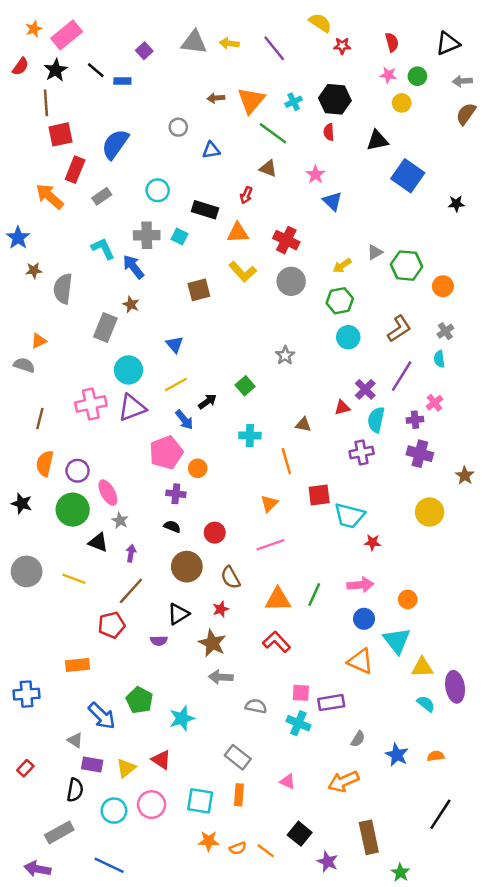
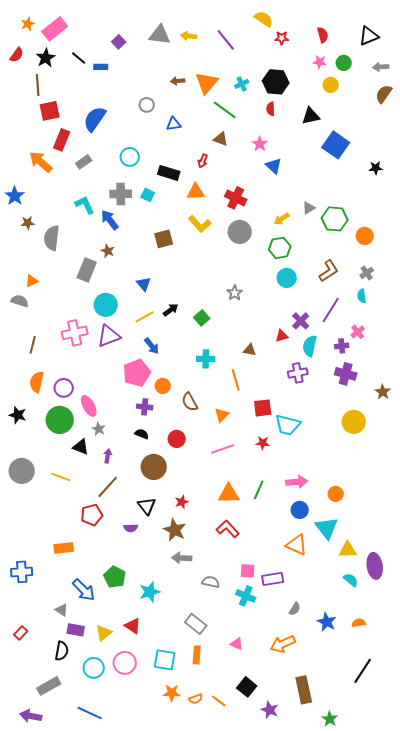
black arrow: (207, 402) -> (171, 310), moved
red star: (372, 542) -> (263, 443), moved
brown semicircle: (230, 578) -> (190, 402), moved
black triangle: (178, 614) -> (147, 506), turned -36

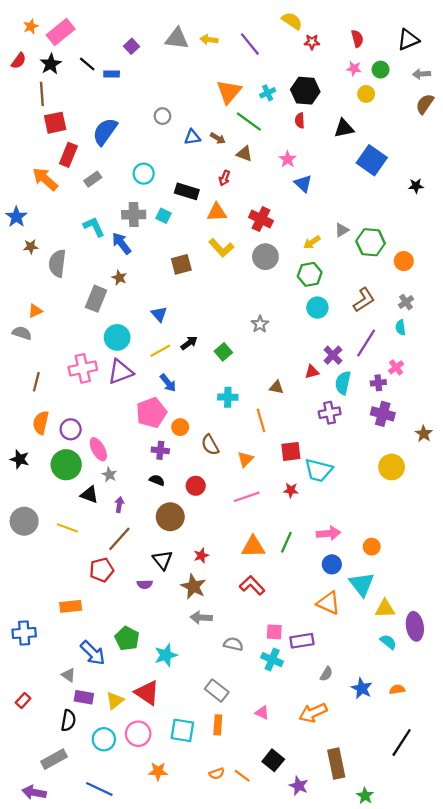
brown arrow: (178, 81) -> (218, 138), moved, turned -144
red triangle: (133, 626) -> (147, 693), size x1.4
orange star: (172, 693) -> (158, 771), moved

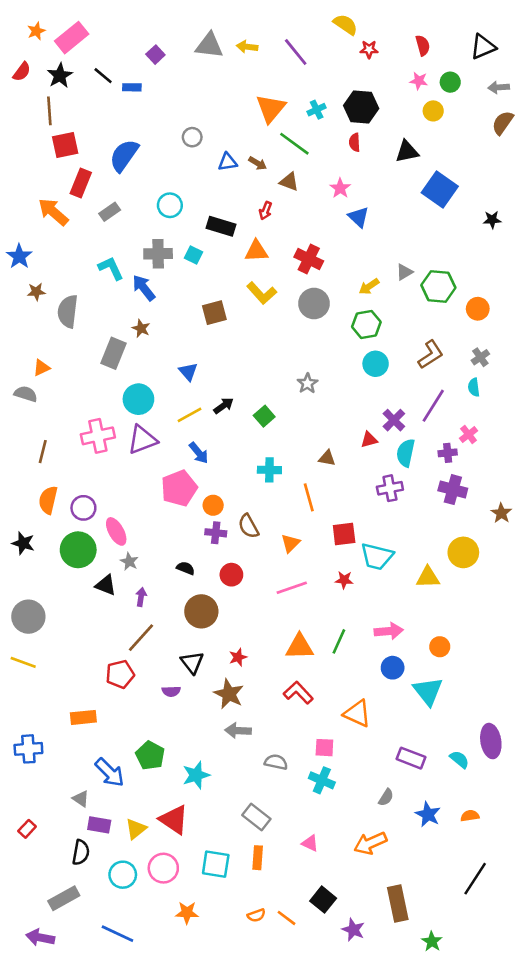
purple cross: (160, 450) -> (216, 533), moved
yellow line: (67, 528) -> (23, 662), moved
orange triangle: (329, 603) -> (357, 714), moved
yellow triangle: (385, 609) -> (428, 577), moved
purple rectangle: (302, 641) -> (411, 758), moved, turned 30

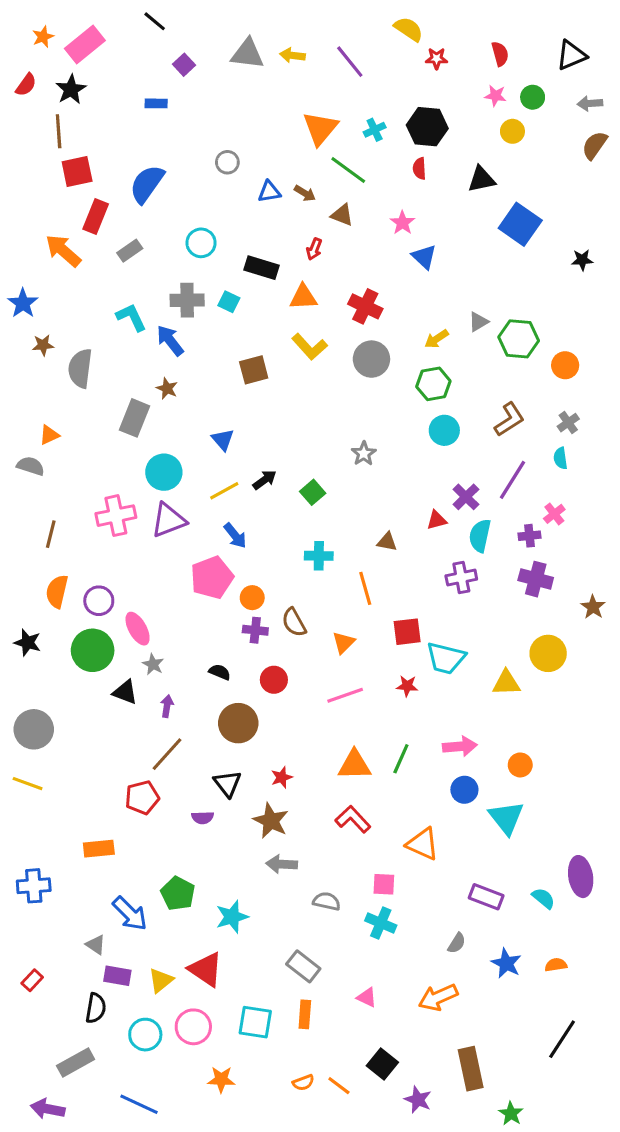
black line: (103, 76) -> (155, 21), moved

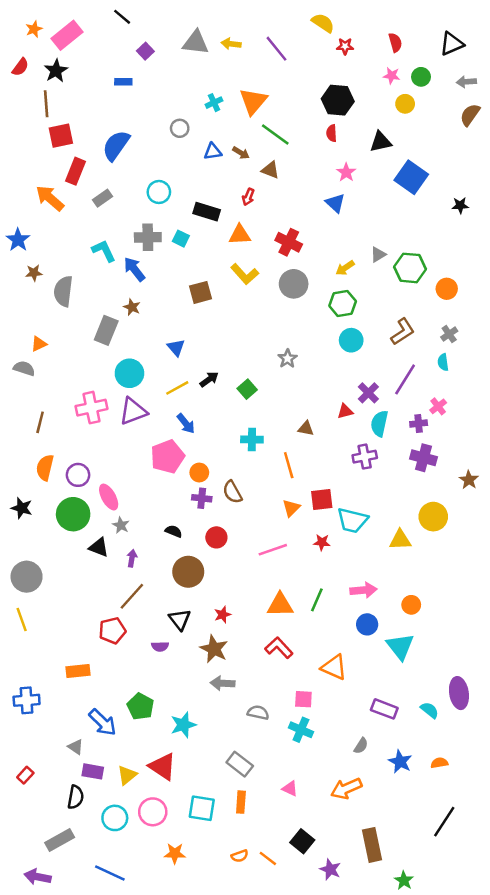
cyan cross: (375, 130) -> (214, 103), moved
pink star: (402, 223) -> (346, 172), moved
orange triangle: (344, 643) -> (291, 508), moved
yellow line: (28, 784) -> (22, 620), turned 50

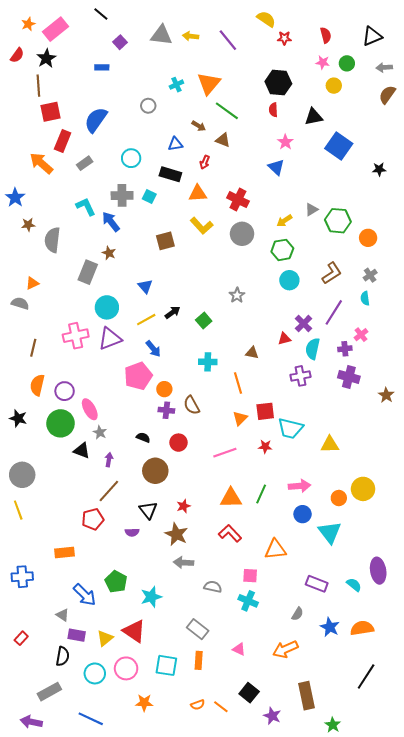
blue triangle: (213, 152) -> (175, 144), moved
yellow circle: (433, 517) -> (363, 489), moved
orange triangle: (334, 667) -> (275, 549), turned -30
orange semicircle: (439, 763) -> (362, 628), size x1.6

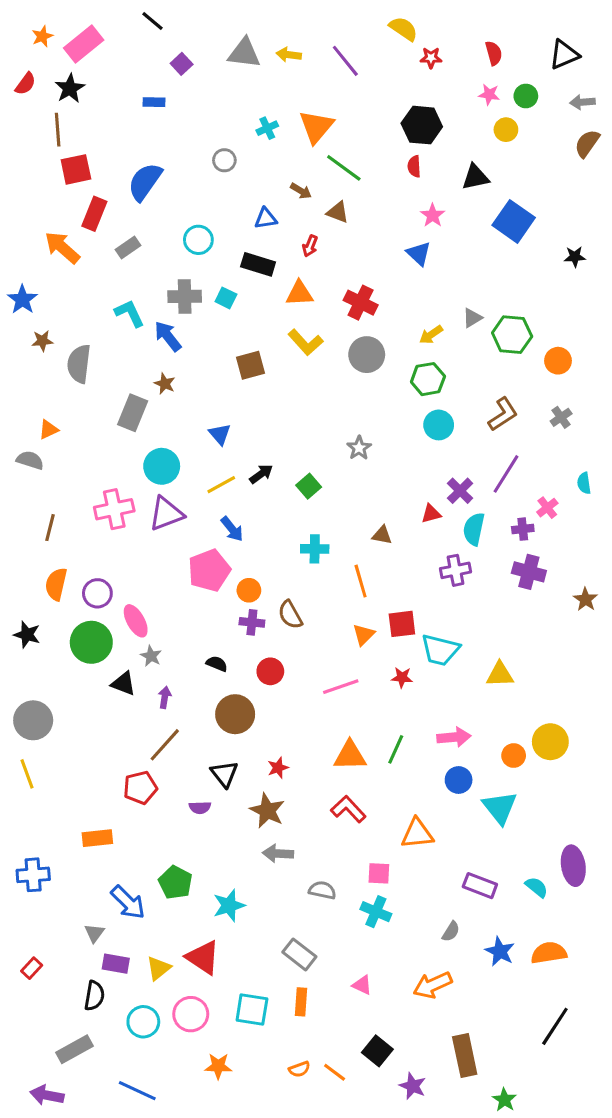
cyan semicircle: (365, 298) -> (584, 483), moved
gray triangle: (63, 615) -> (94, 933), turned 32

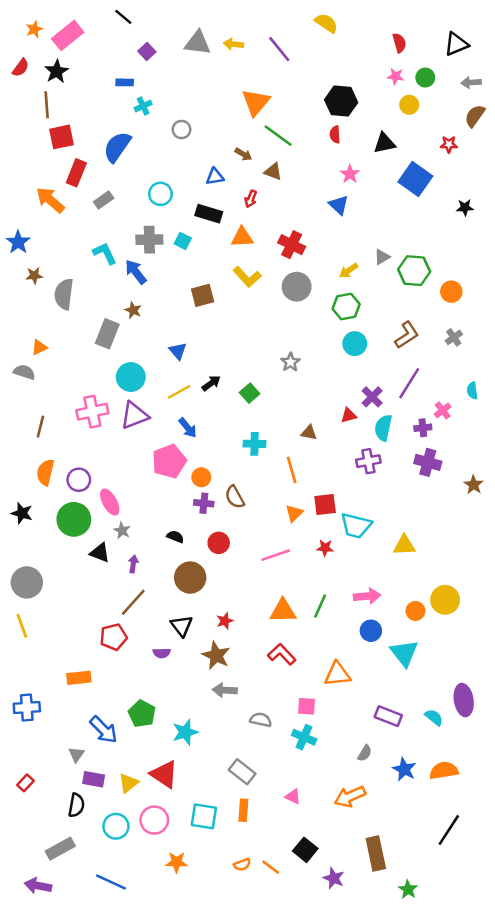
red star: (431, 58) -> (449, 144), moved
cyan cross: (267, 128) -> (143, 106), moved

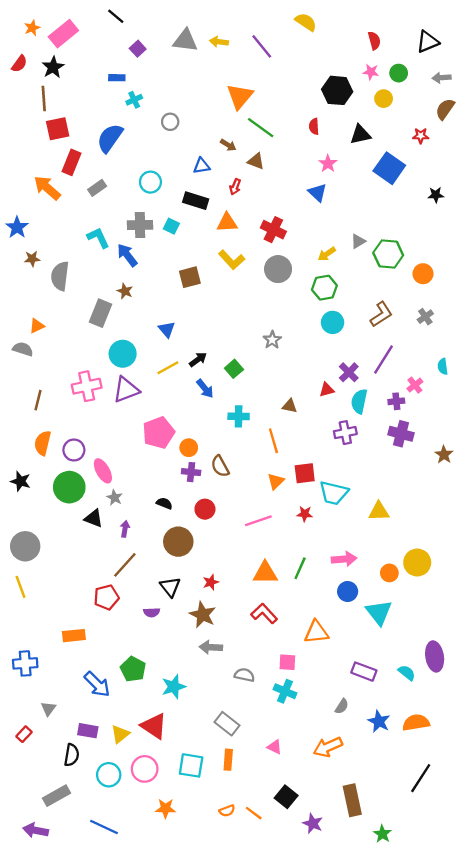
black hexagon: (341, 101) -> (337, 90), moved
blue arrow: (188, 428) -> (205, 389), moved
gray triangle: (76, 754) -> (48, 709), moved

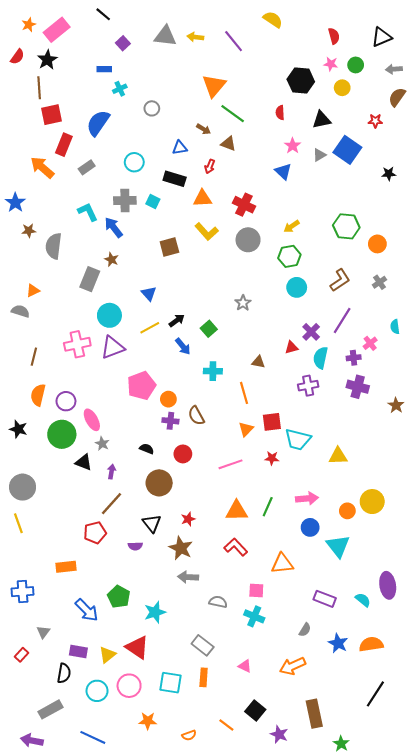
gray triangle: (358, 241) -> (319, 155), moved
orange semicircle: (227, 811) -> (189, 735), moved

